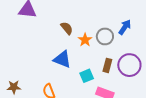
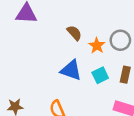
cyan square: (87, 76) -> (100, 75), moved

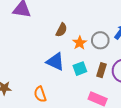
brown semicircle: (74, 33) -> (61, 30), turned 64

